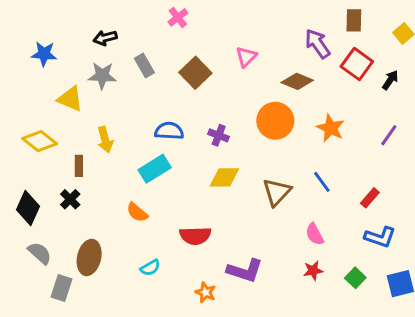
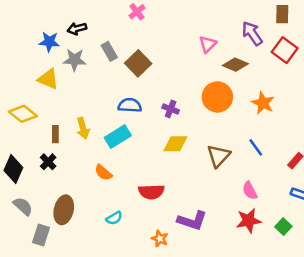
blue star: (44, 54) -> (49, 42), moved
pink triangle: (246, 57) -> (208, 44), moved
brown square: (195, 73) -> (138, 63), moved
yellow arrow: (105, 140) -> (83, 128), moved
red star: (313, 271) -> (249, 221), size x1.5

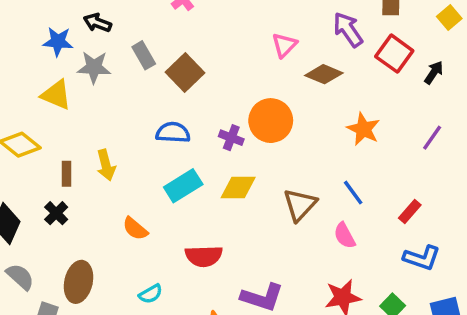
black arrow: (77, 29) -> (97, 23), turned 36
orange circle: (217, 97) -> (271, 121), moved
cyan rectangle: (118, 137) -> (183, 186), moved
pink semicircle: (250, 191) -> (345, 236), moved

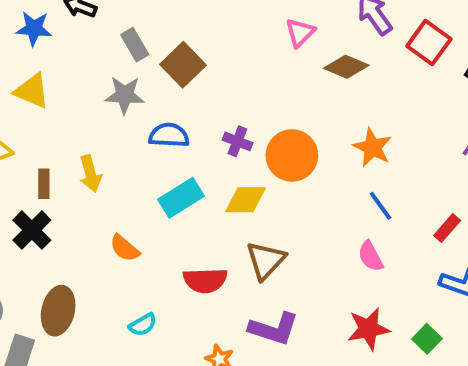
gray star: (94, 67) -> (125, 95), moved
orange circle: (271, 121) -> (292, 155), moved
orange star: (363, 129) -> (373, 147), moved
brown triangle: (300, 205) -> (266, 260), moved
black cross: (56, 213) -> (32, 230), size x1.4

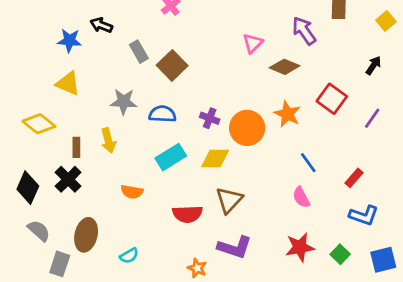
red square: (429, 43) -> (332, 99), moved
gray star: (125, 95) -> (124, 102), moved
orange star: (373, 147) -> (287, 114), moved
orange semicircle: (125, 248) -> (132, 192), turned -30
cyan semicircle: (143, 325) -> (129, 256), moved

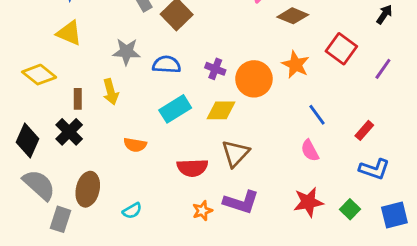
gray semicircle: (39, 231) -> (39, 185), size x1.4
orange star: (197, 268) -> (202, 211), moved, turned 30

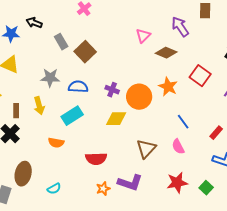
cyan rectangle: (175, 109) -> (72, 116), moved
brown triangle: (235, 153) -> (146, 149), moved

